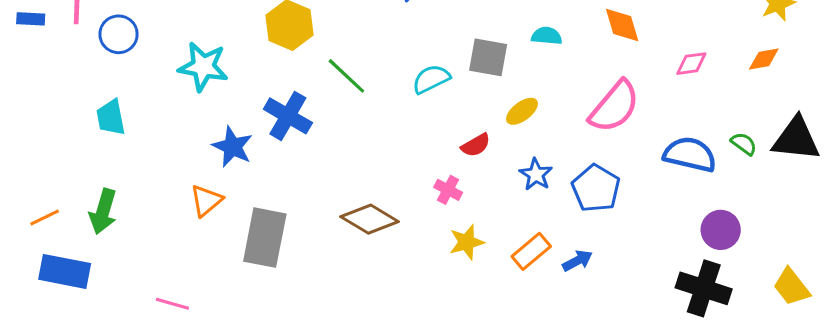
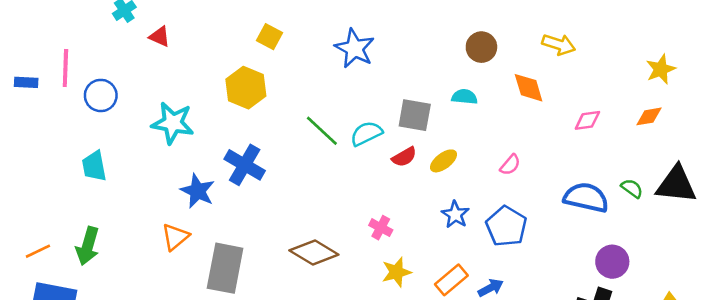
green line: (346, 76) -> (322, 131), moved
pink semicircle: (614, 107) -> (510, 165), moved, size x0.5
red semicircle: (476, 145) -> (404, 157), moved

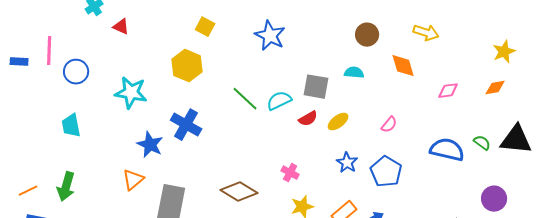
purple circle: (612, 262) -> (494, 199), moved

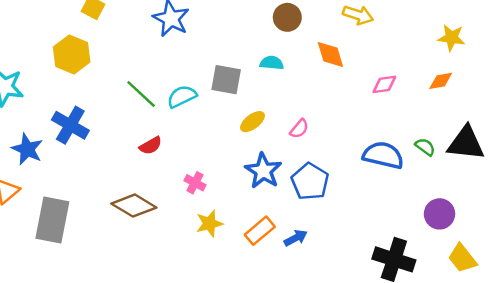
yellow star: (504, 52) -> (451, 38), turned 30
red semicircle: (308, 119) -> (151, 146), moved
pink semicircle: (389, 125) -> (299, 129), moved
blue star: (347, 163) -> (263, 171), size x1.4

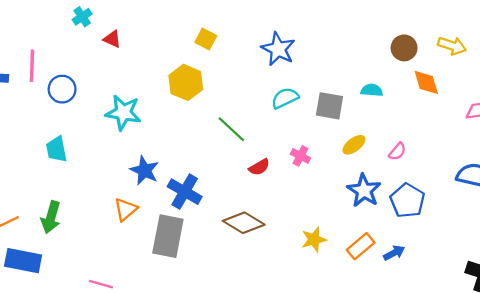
brown circle: (287, 17) -> (404, 48), moved
green line: (141, 94) -> (231, 129), moved
cyan semicircle: (182, 96) -> (285, 98), moved
blue cross: (70, 125) -> (185, 192), moved
pink cross: (195, 183) -> (300, 156), moved

